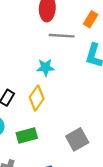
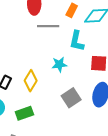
cyan star: (46, 67) -> (59, 64), moved
gray square: (77, 139) -> (71, 98), moved

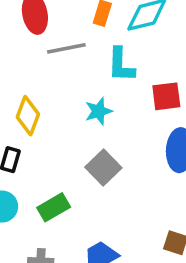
yellow diamond: (31, 81) -> (28, 116), moved
gray square: (71, 98) -> (103, 167), moved

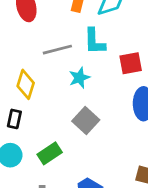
gray line: (66, 48) -> (57, 50), moved

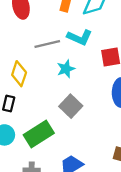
cyan L-shape: (94, 41) -> (80, 37), turned -65
green rectangle: (50, 153) -> (39, 134), size x1.4

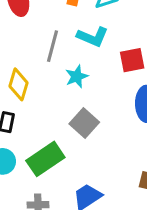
gray line: (47, 44) -> (52, 46), turned -60

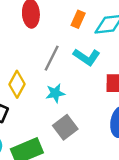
cyan star: (77, 77) -> (55, 93), moved

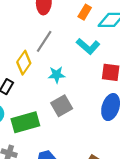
gray line: (52, 58) -> (44, 41), moved

